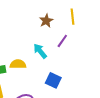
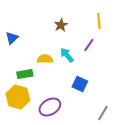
brown star: (46, 21) -> (61, 25), moved
yellow semicircle: (18, 64) -> (45, 59), moved

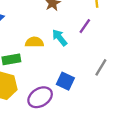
blue square: (80, 84) -> (65, 81), moved
gray line: (103, 113) -> (101, 67), moved

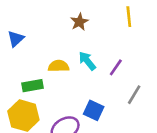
purple line: (85, 26) -> (116, 67), moved

